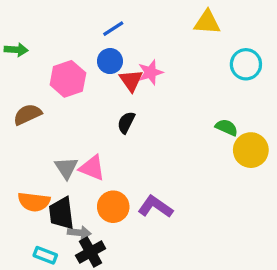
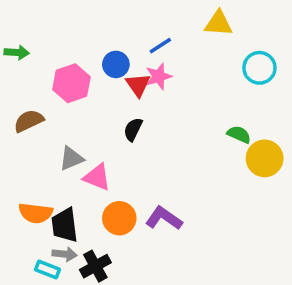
blue line: (113, 29) -> (160, 46), moved
gray triangle: (66, 168) -> (71, 158), moved, turned 40
gray arrow: (79, 233) -> (65, 254), moved

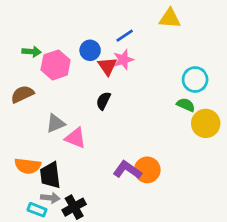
green arrow: (17, 52) -> (32, 52), moved
cyan circle: (259, 68) -> (195, 80), moved
orange circle: (119, 218) -> (147, 170), moved

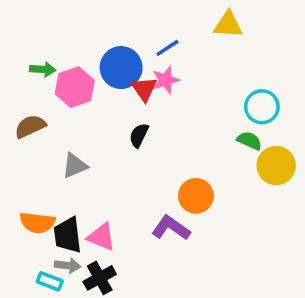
blue circle: (90, 50) -> (121, 68), size x1.5
pink triangle: (75, 138) -> (101, 237), moved
orange circle: (147, 170) -> (196, 196), moved

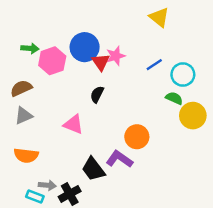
yellow triangle: (228, 25) -> (159, 17), turned 35
blue line: (167, 48) -> (154, 65), moved
gray triangle: (75, 166) -> (24, 116), moved
black trapezoid: (68, 235) -> (93, 169), moved, turned -30
pink triangle: (101, 237) -> (73, 124), moved

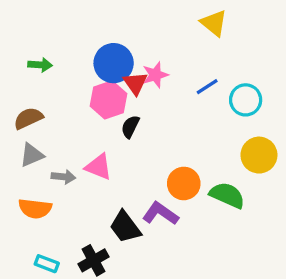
pink hexagon: (52, 61) -> (109, 100), moved
green semicircle: (174, 98) -> (227, 195), moved, size x1.5
gray arrow: (47, 185) -> (63, 177), moved

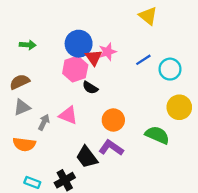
black semicircle: (130, 127) -> (90, 88), turned -84
gray arrow: (63, 177) -> (44, 122), turned -70
orange circle: (184, 183) -> (113, 120), moved

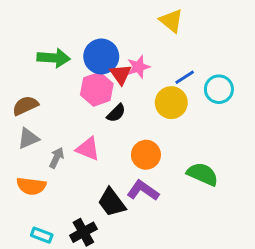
yellow triangle: (148, 16) -> (171, 21), moved
green arrow: (28, 45) -> (54, 58), moved, size x1.5
black semicircle: (90, 88) -> (116, 113), turned -77
yellow circle: (179, 107) -> (171, 103), moved

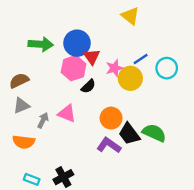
pink star: (138, 67) -> (114, 68), moved
black trapezoid: (112, 202) -> (129, 134), moved

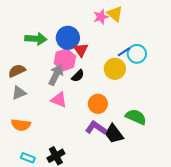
pink star: (114, 68) -> (101, 17), moved
cyan circle: (167, 68) -> (137, 54), moved
gray arrow: (43, 120) -> (56, 75), moved, size x1.5
black trapezoid: (129, 134) -> (114, 134), moved

